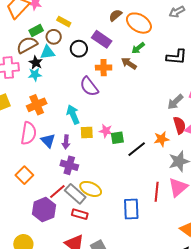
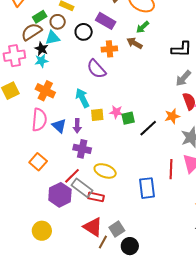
black L-shape: (177, 57) -> (181, 49), moved
orange cross: (37, 105) -> (45, 91), turned -36
gray rectangle: (75, 194) -> (82, 188), moved

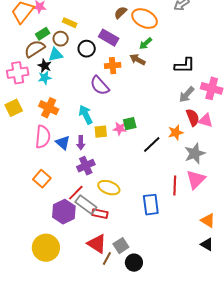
green square: (128, 118) -> (130, 124), moved
purple cross: (82, 149) -> (86, 166), turned -36
yellow circle: (42, 231) -> (46, 248), size x1.4

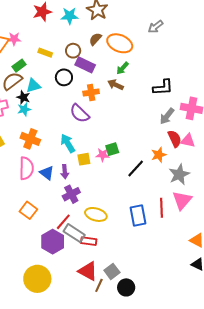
brown circle: (61, 39) -> (73, 51), moved
blue rectangle: (151, 205) -> (138, 215), moved

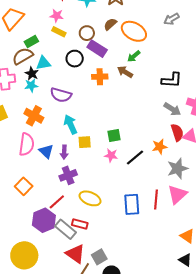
pink star: (14, 39) -> (57, 16), moved
purple semicircle: (80, 113) -> (61, 95), moved, turned -35
gray arrow: (167, 116) -> (172, 109), turned -102
pink star: (103, 155) -> (111, 155), moved
gray rectangle: (74, 233) -> (66, 229), moved

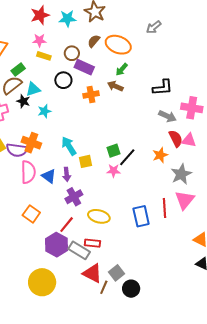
cyan star: (31, 86) -> (44, 111), moved
purple semicircle: (61, 95) -> (17, 150), moved
black line: (135, 157) -> (127, 157), moved

